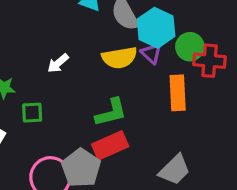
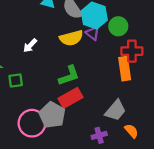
red cross: (210, 61) -> (132, 51), moved
orange rectangle: (178, 93) -> (125, 69), moved

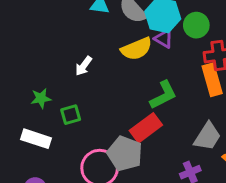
green L-shape: (69, 76) -> (163, 95), moved

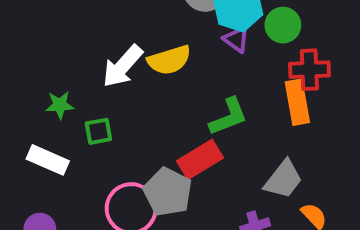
yellow semicircle: (137, 49) -> (169, 60), moved
white arrow: (84, 66) -> (123, 66), size x1.6

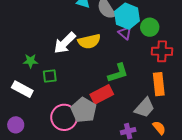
orange rectangle: (297, 102) -> (159, 84), moved

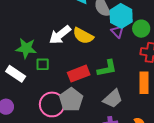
yellow semicircle: (89, 41) -> (83, 36), turned 35
green star: (31, 61) -> (26, 48), size x1.5
red rectangle: (102, 94) -> (79, 74), moved
gray trapezoid: (145, 108) -> (113, 99), moved

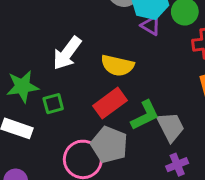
yellow semicircle: (83, 36) -> (117, 65), moved
green L-shape: (107, 68) -> (145, 115), moved
gray trapezoid: (113, 99) -> (171, 127), turned -60

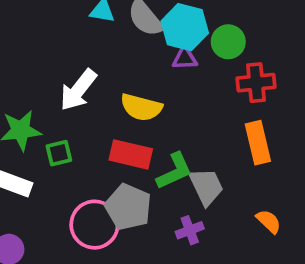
purple triangle: (151, 26) -> (185, 58), turned -35
red rectangle: (110, 103) -> (131, 154), turned 48
purple cross: (177, 165) -> (190, 230), moved

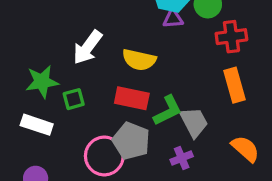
orange semicircle: (269, 221) -> (245, 149), size x1.4

